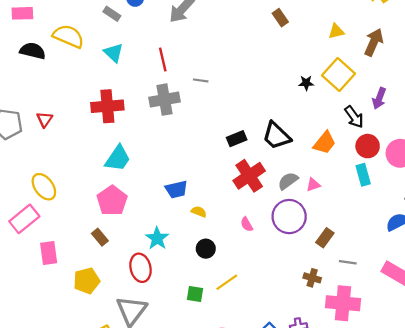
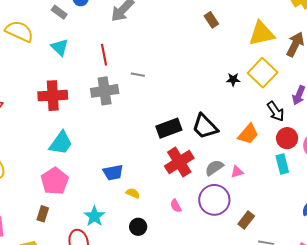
yellow triangle: (336, 31) -> (262, 34), size x1.8
black rectangle: (237, 139) -> (169, 128), size x1.4
brown rectangle: (100, 237) -> (43, 214), turned 56

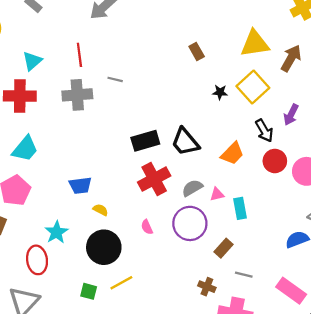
brown rectangle: (211, 20) -> (197, 51), moved
cyan triangle: (60, 47) -> (32, 61), moved, turned 30
cyan rectangle: (282, 164) -> (240, 208), moved
black circle: (138, 227) -> (104, 247), size x1.8

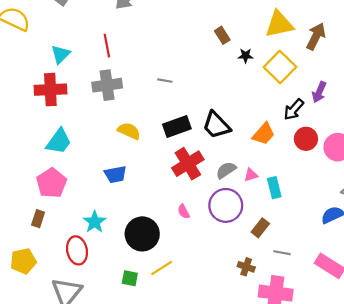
gray line: (115, 79) -> (165, 81), moved
black star: (220, 92) -> (246, 56), moved
black arrow: (264, 131) -> (294, 109), turned 75
yellow semicircle: (101, 210) -> (129, 131), moved, size x1.5

